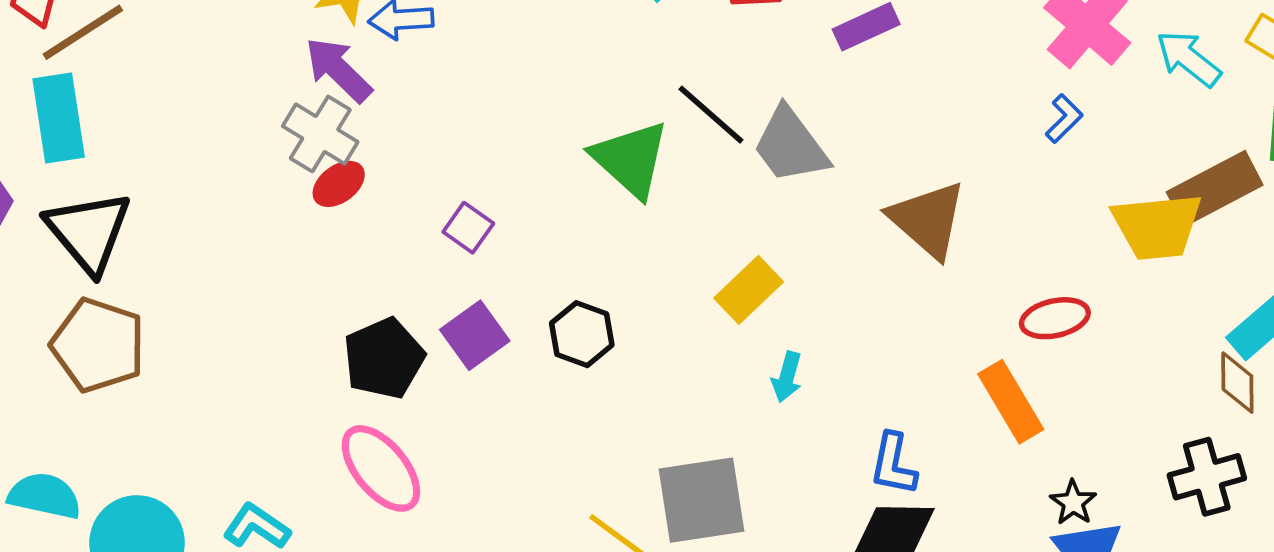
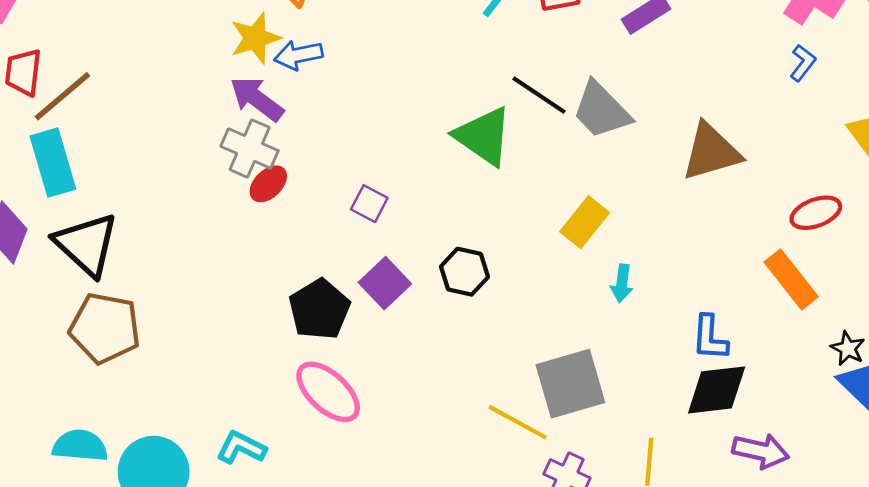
brown triangle: (928, 219) -> (711, 152), turned -50

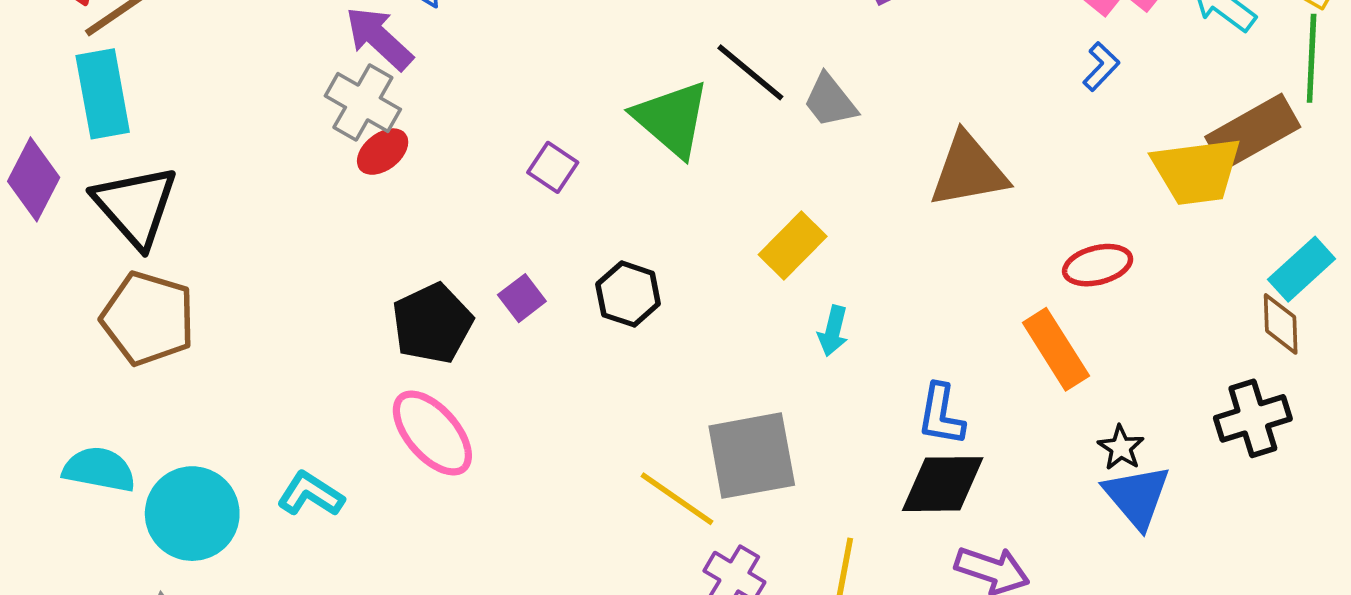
gray trapezoid: (601, 110) -> (830, 101), size x0.7
purple square: (369, 204) -> (553, 167), moved
purple square: (385, 283) -> (522, 298), size x0.7

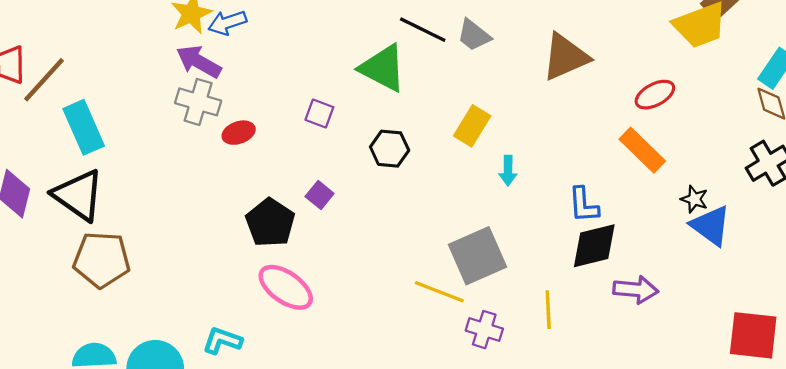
cyan rectangle: (103, 94) -> (84, 127), moved
red ellipse: (383, 152) -> (239, 133), moved, turned 32
black hexagon: (628, 294) -> (390, 149), moved

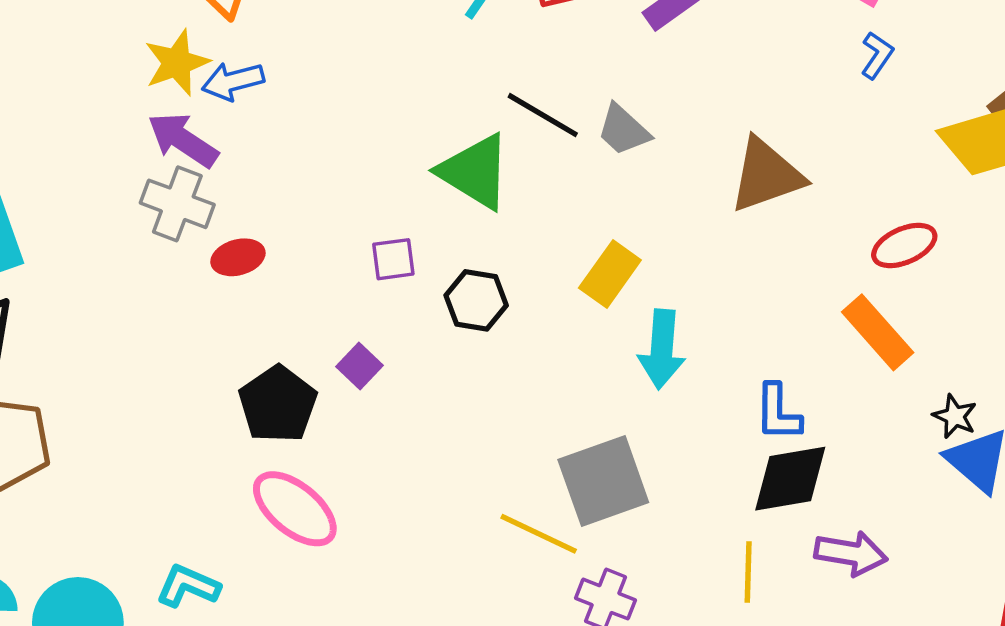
purple square: (319, 114) -> (393, 259), moved, turned -32
cyan arrow: (508, 171) -> (662, 349), size x1.6
yellow line: (548, 310) -> (748, 572), moved

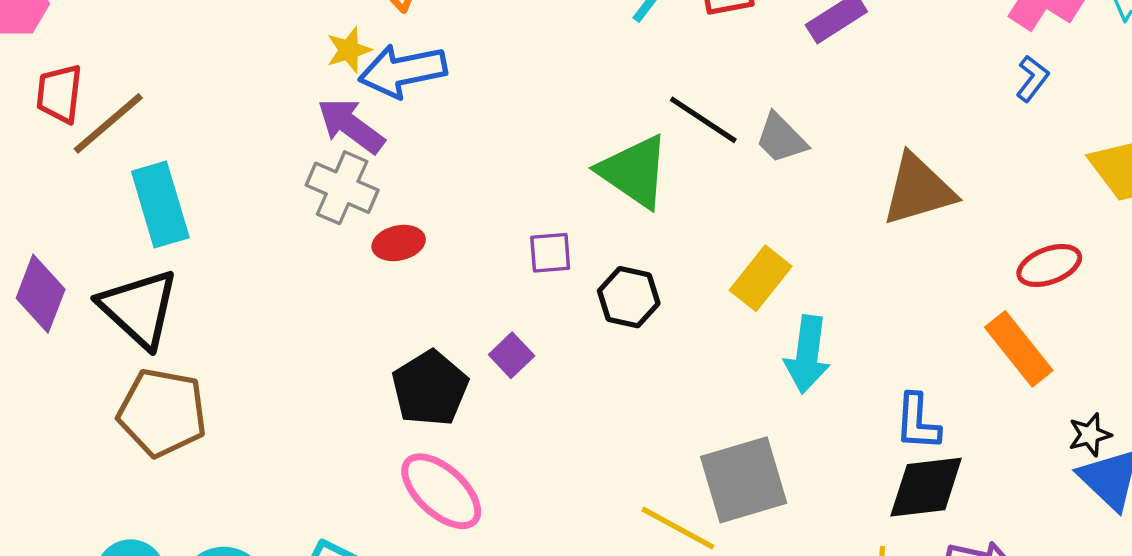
yellow star: (177, 63) -> (349, 50), size x0.7
blue arrow: (233, 81) -> (403, 71), size x1.4
black star: (955, 416) -> (1090, 435), turned 30

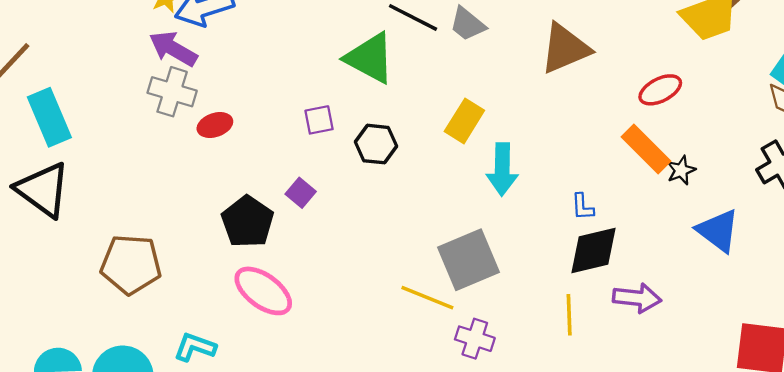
brown pentagon: (162, 413) -> (131, 264), moved
blue L-shape: (917, 422) -> (583, 207), size x0.7
black star: (1090, 435) -> (681, 170), moved

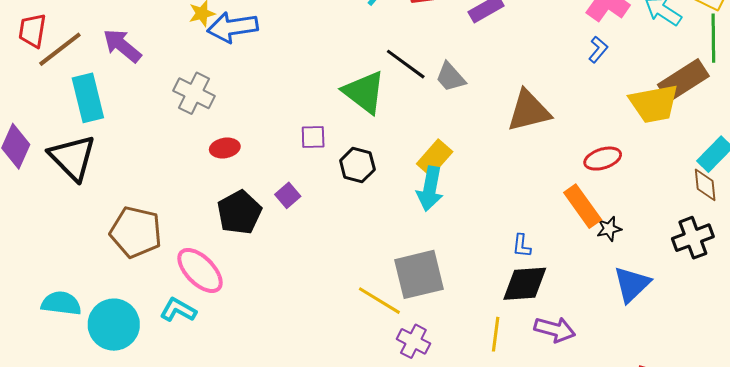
purple arrow: (173, 49) -> (122, 46), moved
red ellipse: (215, 125) -> (225, 148), moved
cyan arrow: (502, 169) -> (430, 189), moved
blue triangle: (718, 231) -> (632, 284), turned 30
pink ellipse: (263, 291) -> (200, 270), moved

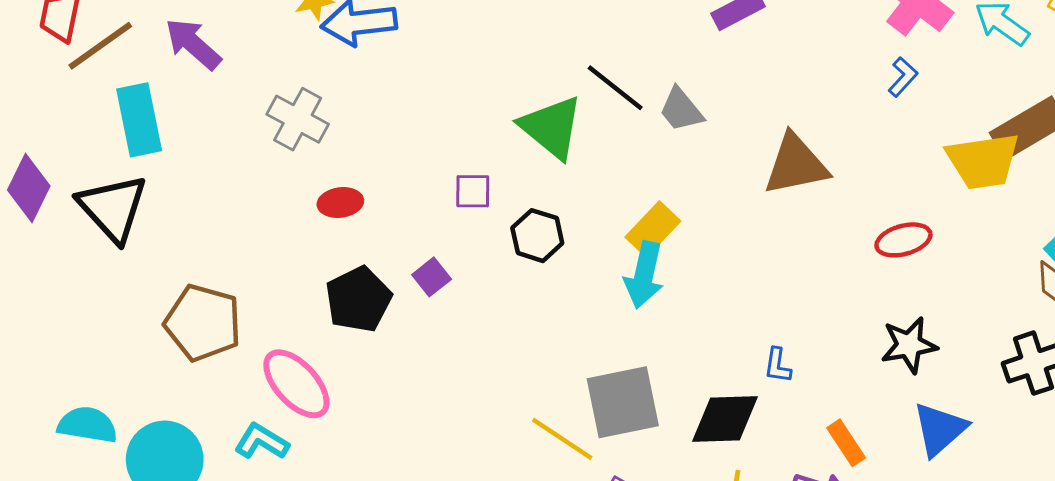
orange rectangle: (583, 206) -> (846, 443), moved, size x0.7
black star: (609, 229) -> (909, 345), size x1.5
black diamond: (525, 284) -> (725, 419), moved

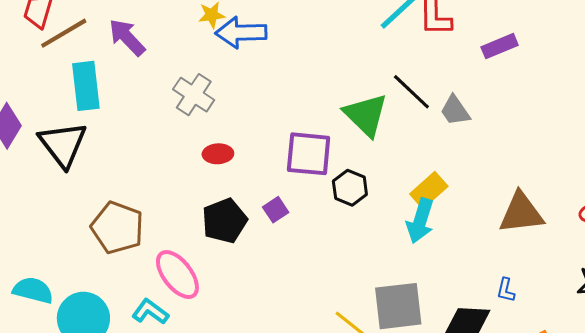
brown triangle: (796, 165) -> (521, 213), moved
purple square: (473, 191) -> (309, 154), size x1.8

